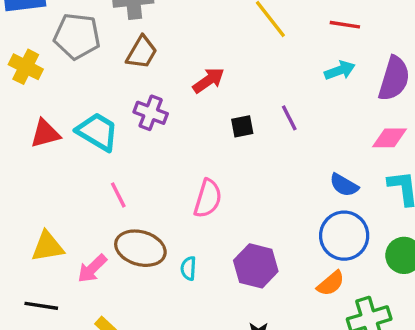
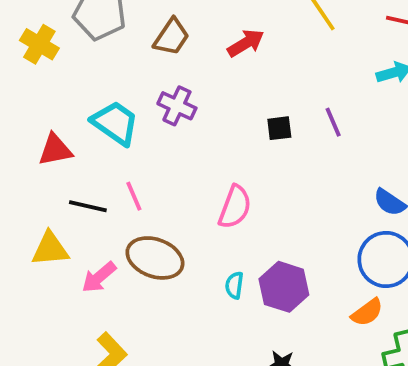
red arrow: (209, 80) -> (246, 43), moved
red triangle: (45, 134) -> (55, 150), moved
cyan semicircle: (188, 268) -> (234, 285), moved
black line: (41, 306) -> (88, 206), moved

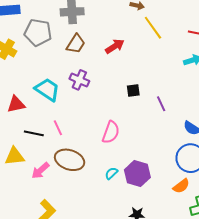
purple line: (333, 122) -> (161, 104), moved
cyan semicircle: (234, 285) -> (111, 173), turned 40

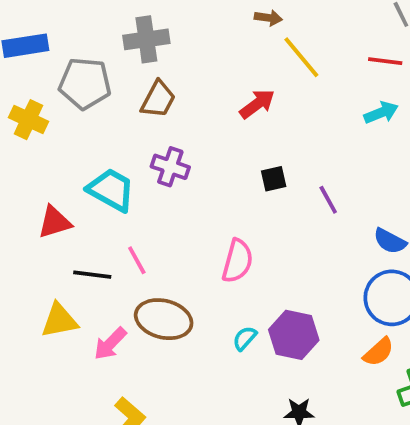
red arrow: (115, 46) -> (257, 104), moved

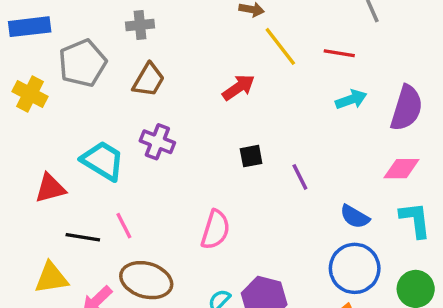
gray cross: (146, 39) -> (140, 25), size x0.7
red line: (385, 61) -> (339, 53), moved
gray pentagon: (85, 83) -> (82, 63), turned -30

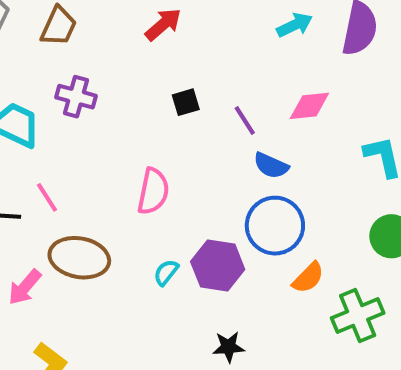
pink diamond: (402, 169) -> (309, 106), moved
blue semicircle: (355, 217) -> (271, 166), moved
blue circle: (355, 268) -> (275, 226), moved

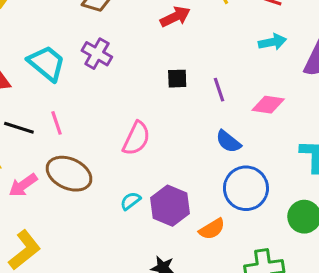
purple line: (245, 121) -> (219, 90), moved
blue circle: (275, 226) -> (246, 188), moved
orange semicircle: (308, 278) -> (212, 229), moved

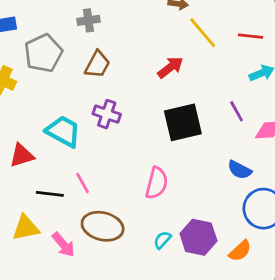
black square: (177, 79) -> (183, 122), size x2.0
purple line: (219, 90) -> (237, 111), moved
pink arrow: (23, 185) -> (63, 245), turned -84

